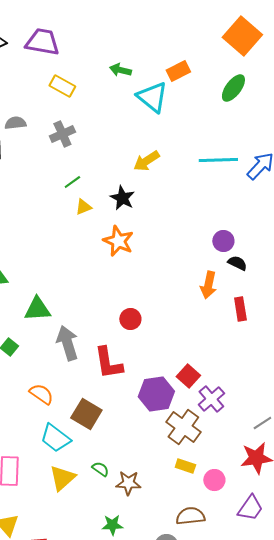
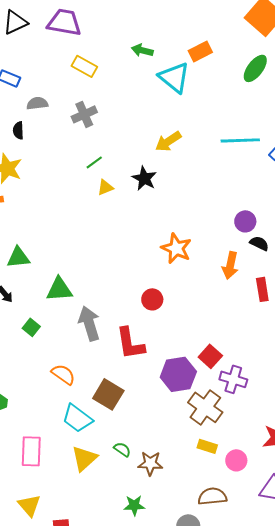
orange star: (118, 241) -> (176, 248), moved
purple cross: (211, 399) -> (233, 379), turned -32

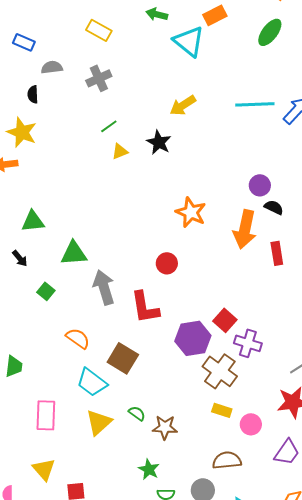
orange arrow: (230, 265) -> (245, 229), size x1.4
green star: (134, 505) -> (149, 469), turned 30

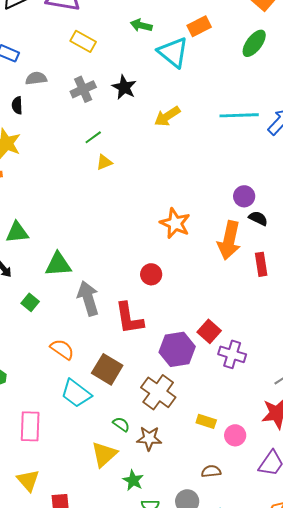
black star: (159, 142) -> (124, 87), moved
brown cross: (220, 371) -> (158, 392), moved
yellow triangle: (99, 422) -> (104, 454), moved
brown semicircle: (227, 460) -> (211, 471), size x0.7

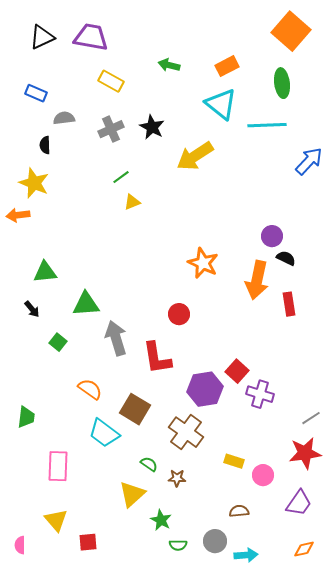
green ellipse: (254, 43) -> (282, 83), turned -44
cyan triangle: (173, 52) -> (221, 104), moved
cyan line: (239, 115) -> (267, 125), moved
yellow arrow: (167, 116) -> (195, 156), size x1.4
brown star: (149, 438) -> (177, 478), size x0.7

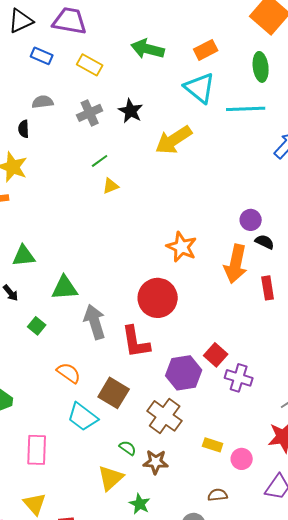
green arrow: (169, 65) -> (148, 49), size x1.5
blue rectangle: (36, 93) -> (42, 56), moved
red circle: (179, 314) -> (158, 298), size x1.8
brown star: (177, 478) -> (156, 462), size x1.4

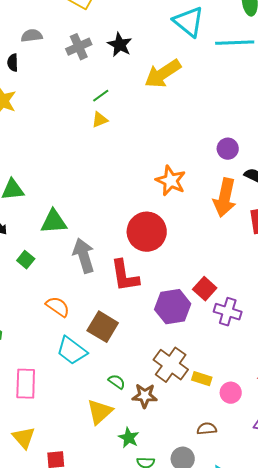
green line: (100, 161) -> (101, 96), moved
purple circle: (251, 220) -> (228, 149), moved
brown cross: (165, 416) -> (171, 365), moved

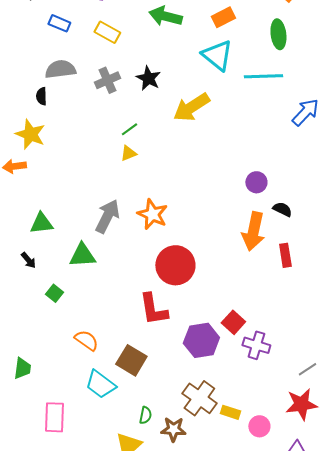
gray semicircle: (32, 36) -> (60, 69), size x1.4
orange star: (171, 181) -> (152, 214), moved
gray arrow: (84, 256) -> (107, 216), moved, turned 44
green semicircle: (117, 382) -> (145, 415), turned 66

